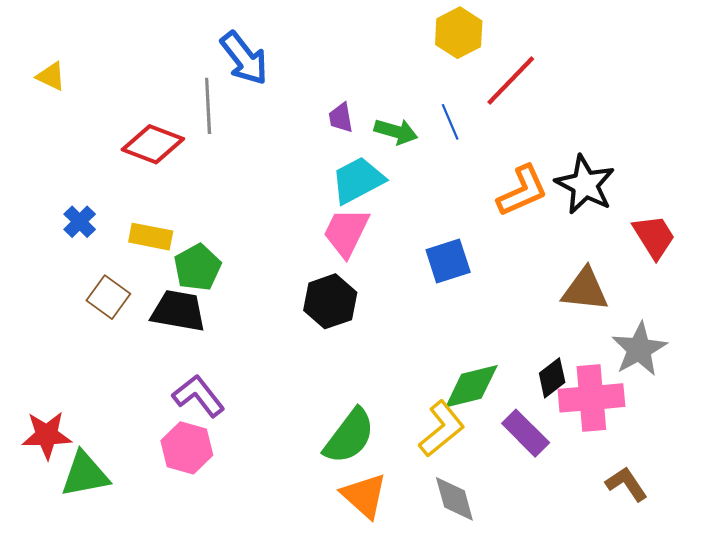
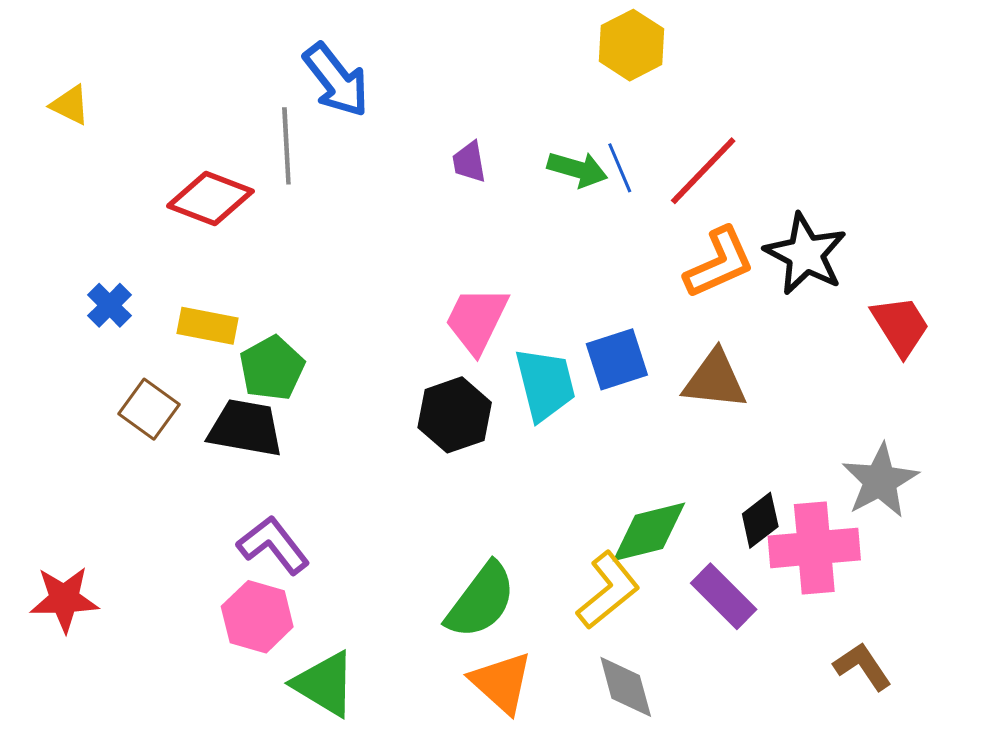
red line: (511, 80) -> (703, 171), moved
green arrow: (396, 131) -> (577, 169), moved
cyan trapezoid: (358, 180) -> (545, 384), moved, turned 104
brown triangle: (585, 290) -> (715, 380), moved
green triangle: (85, 474) -> (324, 684), moved, turned 42

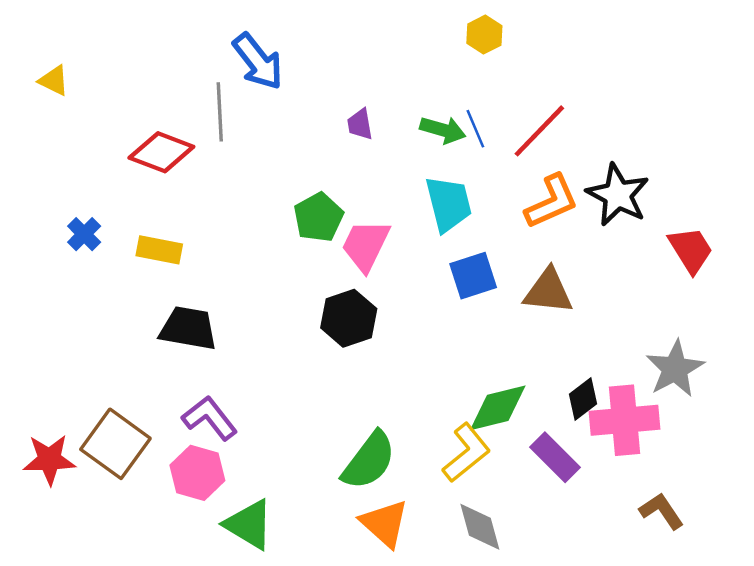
yellow hexagon: (631, 45) -> (484, 35), size x0.7
green pentagon: (272, 368) -> (318, 217), moved
cyan trapezoid: (545, 384) -> (448, 204), moved
brown square: (149, 409) -> (115, 444), moved, size x1.5

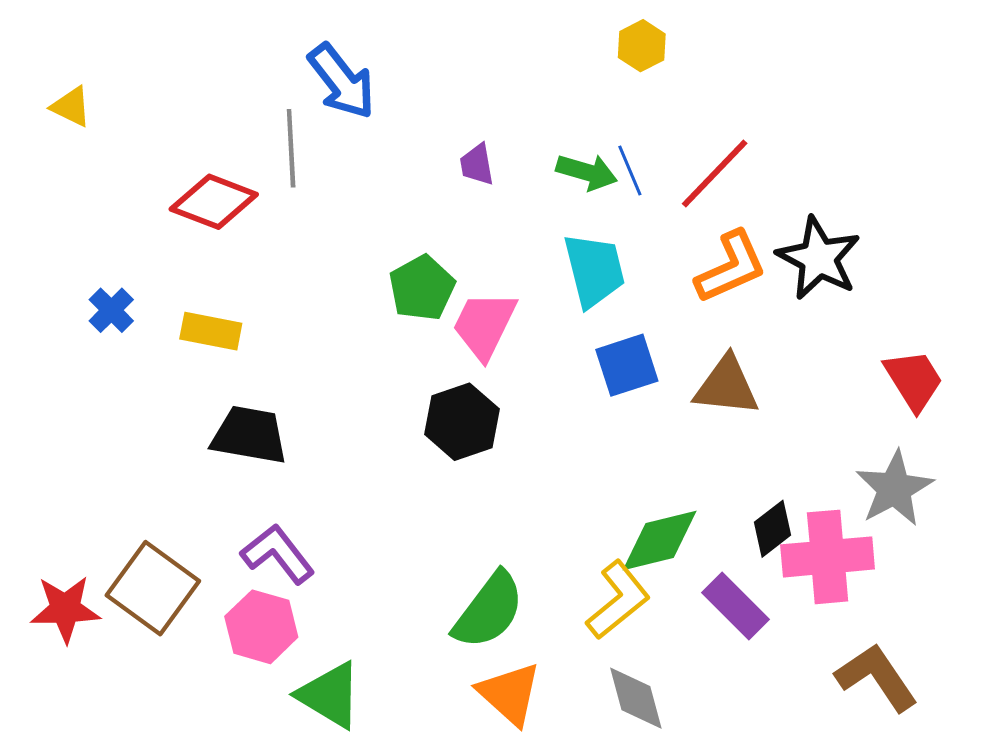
red trapezoid: (691, 250) -> (914, 380), moved
brown L-shape: (662, 511) -> (877, 677), size x1.4

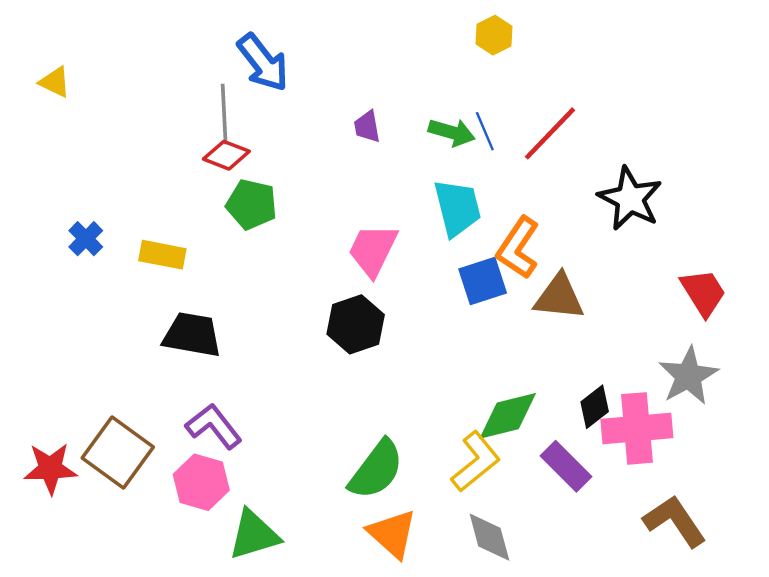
red diamond: (214, 202) -> (226, 155), moved, size x0.7
orange L-shape: (731, 267) -> (518, 248), moved, turned 148
green pentagon: (422, 288) -> (252, 204), moved, turned -30
green triangle: (330, 695) -> (254, 535), turned -48

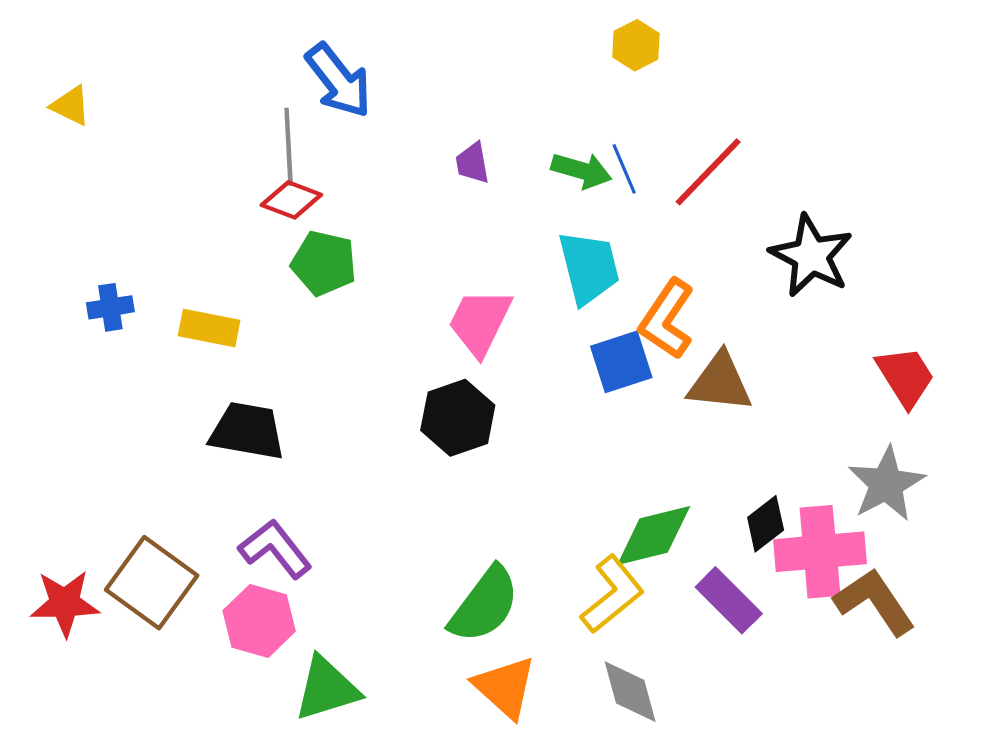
blue cross: (86, 239) -> (110, 307), turned 36
brown L-shape: (675, 521) -> (874, 602), moved

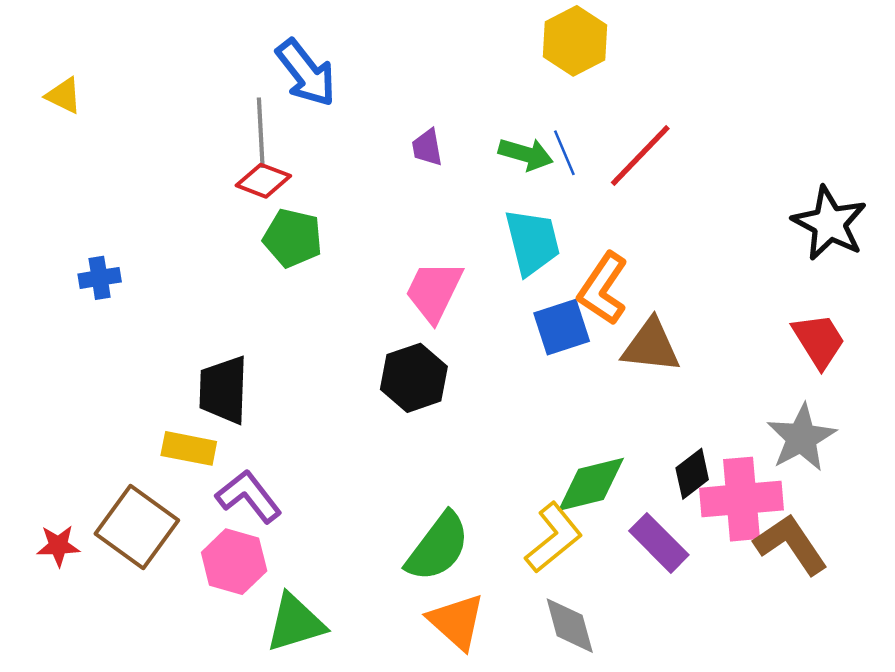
yellow hexagon: (636, 45) -> (575, 41), size x1.5
black star: (811, 256) -> (829, 223), moved
yellow rectangle: (209, 328) -> (189, 448), moved
black trapezoid: (247, 431) -> (223, 390), turned -98
red star: (65, 603) -> (58, 546), size x0.7

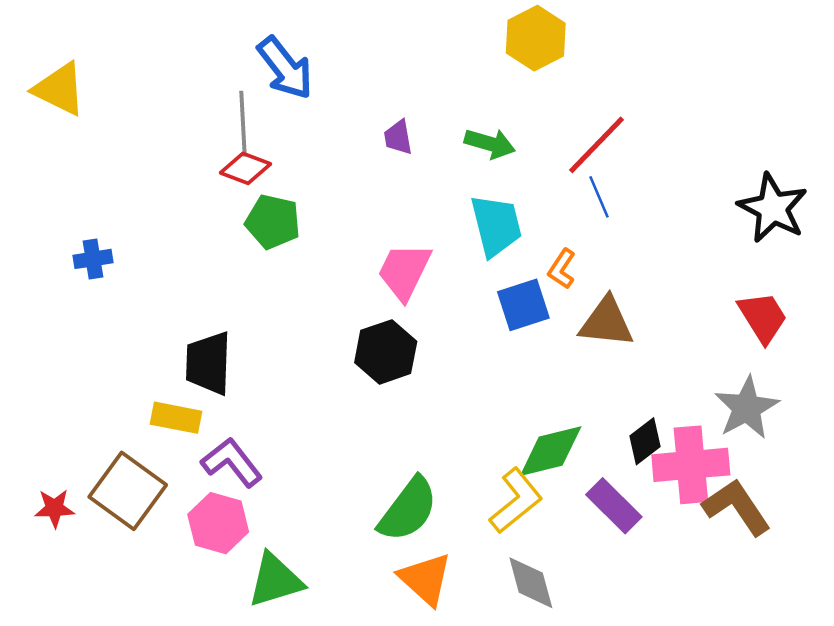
yellow triangle: (64, 95) -> (59, 89), size x1.6
blue line: (564, 153) -> (599, 197), moved
orange L-shape: (603, 289) -> (562, 269), size x0.6

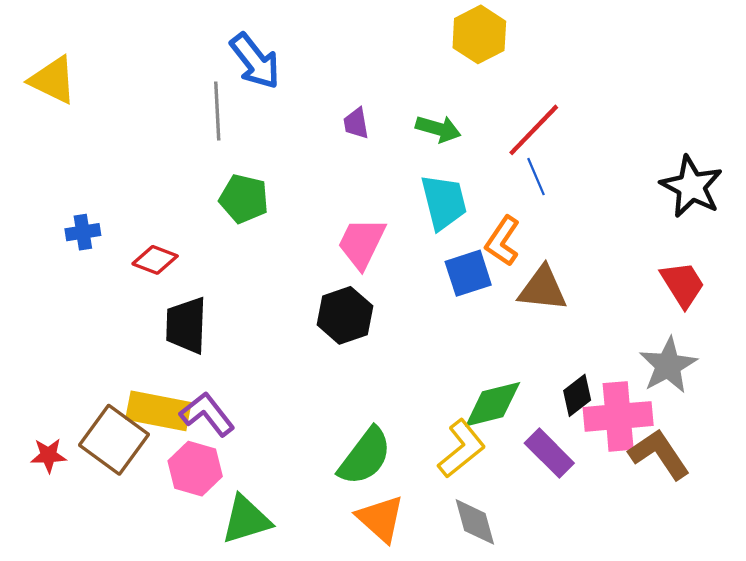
red diamond: (246, 168) -> (155, 260), moved
orange L-shape: (562, 269) -> (503, 241), size x1.4
yellow rectangle: (176, 418) -> (158, 411), moved, size x1.4

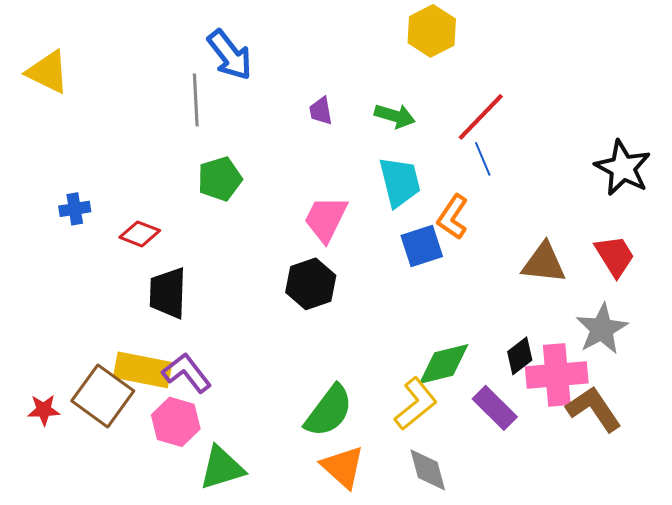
green pentagon: (244, 199) -> (220, 179), turned -30
brown triangle: (543, 289) -> (544, 263), moved

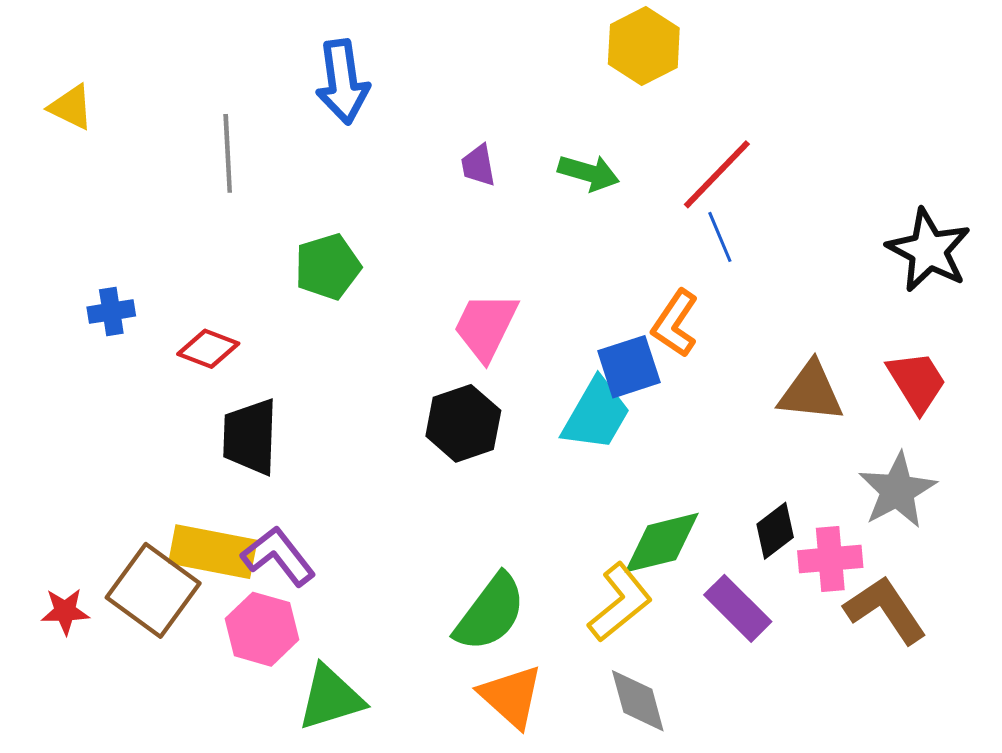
blue arrow: (230, 55) -> (343, 82), turned 30
yellow triangle: (48, 72) -> (71, 107), size x0.7
gray line: (196, 100) -> (228, 153), moved
cyan trapezoid: (400, 182) -> (596, 414), moved, turned 44
pink cross: (557, 375) -> (830, 559), size x0.7

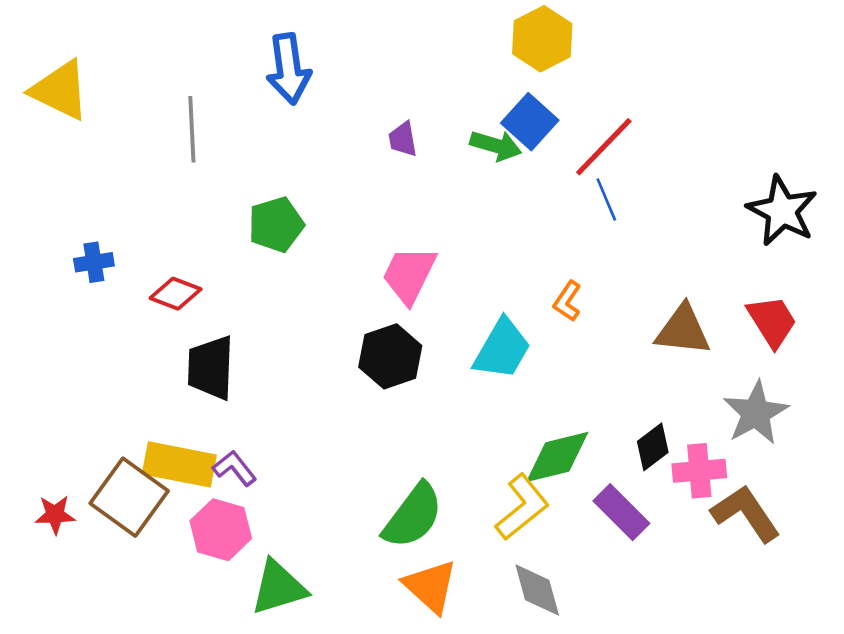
yellow triangle: (71, 107) -> (60, 90), size x1.6
orange L-shape: (675, 323) -> (567, 301), moved, size x0.7
blue square: (629, 367) -> (530, 122), moved, turned -30
purple L-shape: (278, 556) -> (235, 468), size x0.7

